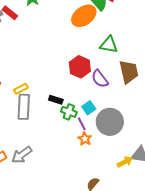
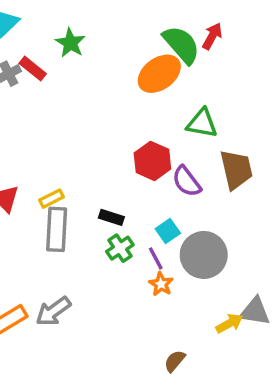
green cross: (69, 112) -> (120, 248), moved, turned 35

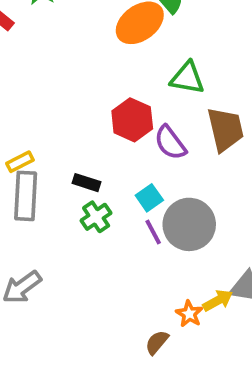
purple line: (156, 258) -> (153, 232), moved
orange star: (161, 284) -> (189, 314), moved

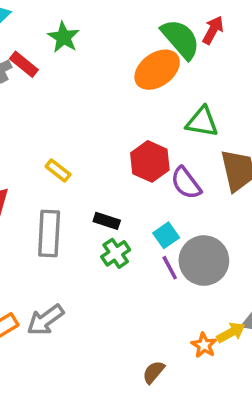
yellow rectangle: (20, 162) -> (58, 170), moved, turned 65
brown semicircle: (157, 342) -> (153, 372), moved

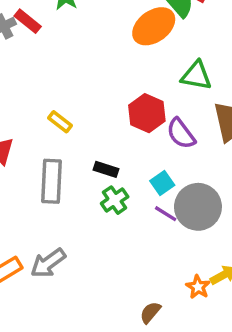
purple line: (170, 268) -> (166, 214), turned -30

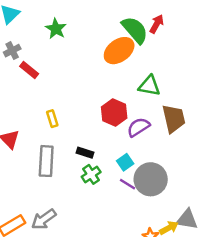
red rectangle: (28, 21) -> (29, 70), moved
yellow rectangle: (60, 122) -> (52, 119), turned 35
purple semicircle: (181, 134) -> (138, 127), turned 95

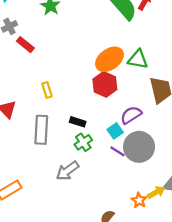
orange ellipse: (119, 51) -> (109, 59), moved
purple semicircle: (138, 127) -> (131, 115), moved
gray arrow: (44, 219) -> (67, 171), moved

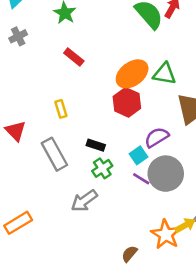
red rectangle: (25, 45) -> (74, 57), moved
gray rectangle: (41, 130) -> (54, 154), turned -32
orange star: (139, 200) -> (166, 234), size x1.6

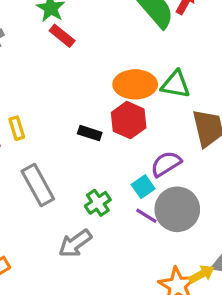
red rectangle: (74, 57) -> (62, 36), moved
orange ellipse: (132, 74) -> (135, 84), turned 36
yellow rectangle: (61, 109) -> (17, 128), moved
black rectangle: (96, 145) -> (90, 133), moved

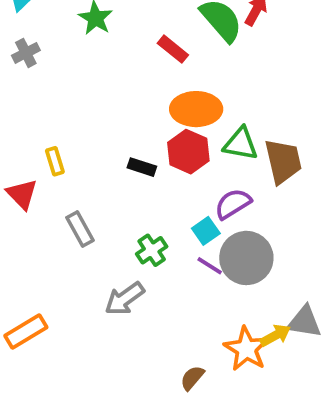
red rectangle: (62, 36) -> (173, 49), moved
green triangle: (176, 84) -> (241, 144), moved
gray rectangle: (38, 185) -> (80, 229), size x0.7

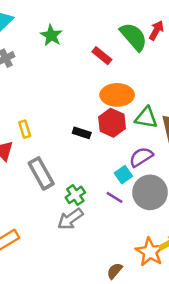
gray rectangle: (80, 229) -> (41, 173), size x1.4
green cross: (152, 250) -> (75, 195), moved
purple line: (210, 266) -> (115, 197), moved

